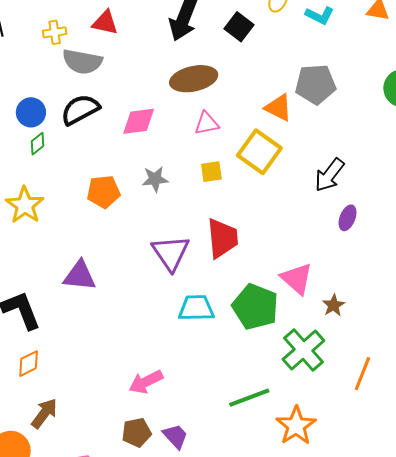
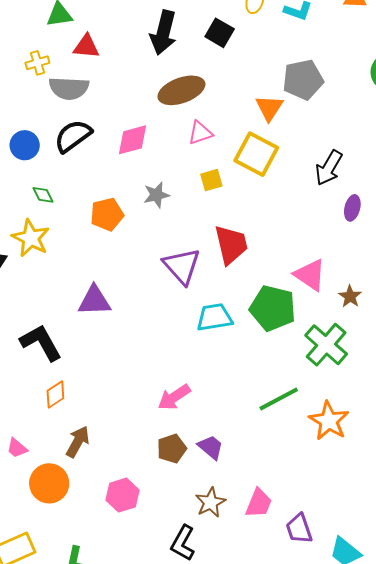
orange triangle: (278, 108) -> (269, 108), turned 44
green diamond: (38, 144) -> (43, 195), moved, turned -70

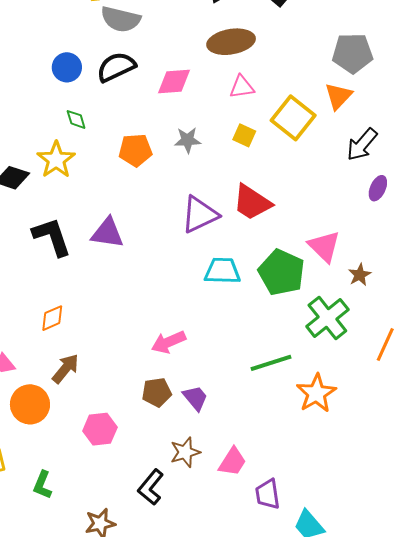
orange triangle: (269, 108) -> (338, 96), moved
yellow square: (211, 180) -> (244, 135), turned 30
red trapezoid: (231, 245) -> (252, 202), turned 126
purple triangle: (182, 266) -> (200, 215), turned 36
black L-shape: (41, 343) -> (52, 237), moved

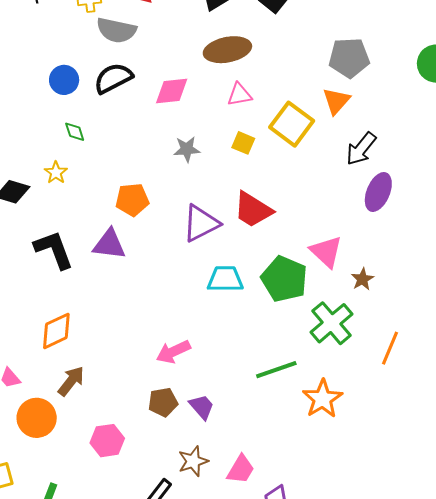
orange pentagon: (135, 150) -> (132, 200), moved
yellow star: (56, 160) -> (56, 173), size x0.6
purple ellipse: (378, 188) -> (378, 192), size x1.5
orange diamond: (52, 318) -> (56, 331), size x1.4

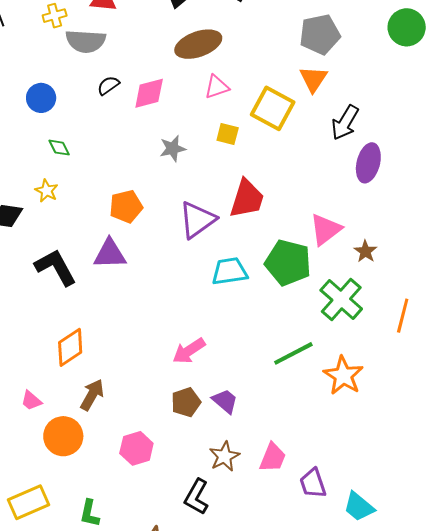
black semicircle: (113, 78) -> (108, 85), moved, size x0.6
red trapezoid: (253, 210) -> (247, 199), turned -96
pink triangle: (326, 252) -> (326, 230), turned 48

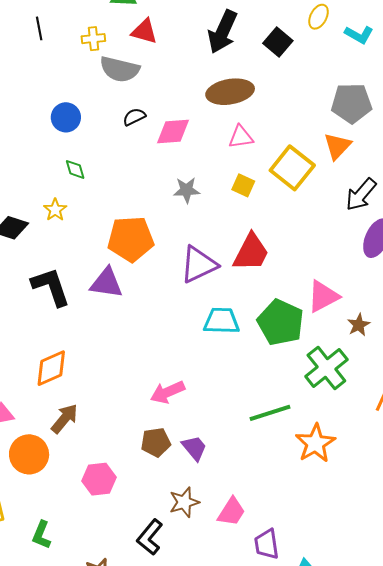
orange pentagon: (126, 206) -> (131, 239), size x1.4

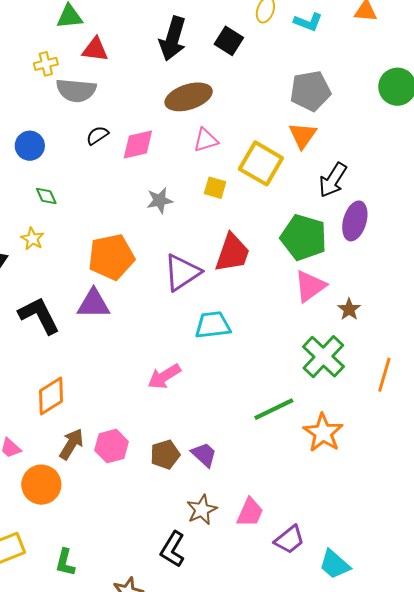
green pentagon: (281, 322) -> (304, 237), moved
pink arrow: (167, 392) -> (164, 376), moved
pink hexagon: (99, 479) -> (112, 446), moved
purple trapezoid: (267, 544) -> (289, 540), turned -112

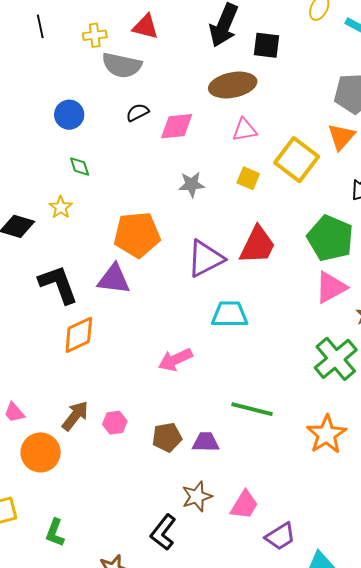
black square: (229, 41) -> (266, 45), moved, turned -32
orange diamond: (51, 396) -> (79, 335), moved
green line: (274, 409) -> (252, 409), moved, turned 33
pink hexagon: (112, 446) -> (115, 423), size x0.7
purple trapezoid: (204, 455) -> (206, 442), turned -48

